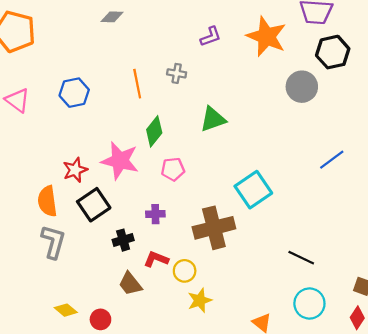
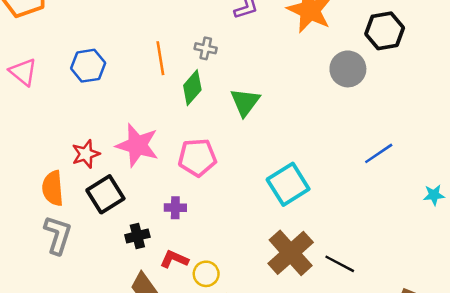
green triangle: (213, 119) -> (245, 102), turned -36
green diamond: (154, 131) -> (192, 88), moved
pink pentagon: (173, 169) -> (197, 157), size x1.4
brown cross: (214, 228) -> (291, 253), moved, turned -30

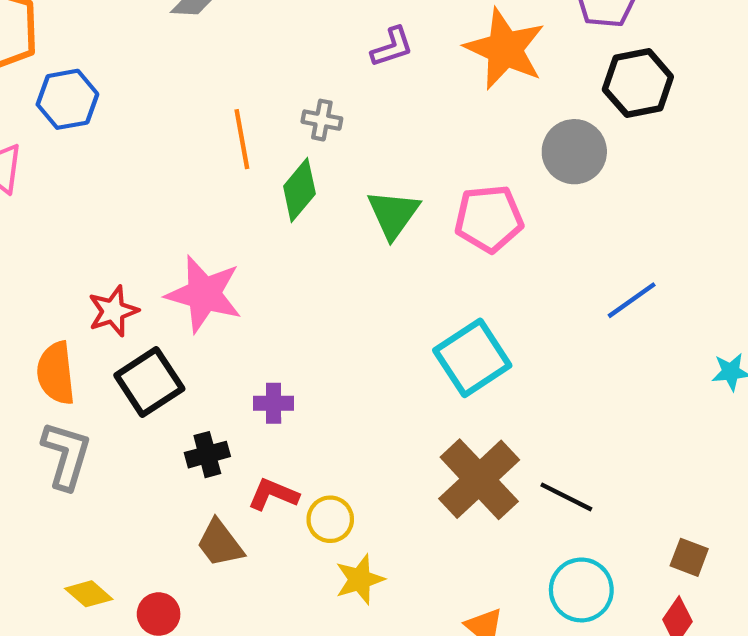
blue hexagon: (88, 66) -> (67, 99), moved
pink pentagon: (197, 157) -> (489, 219), moved

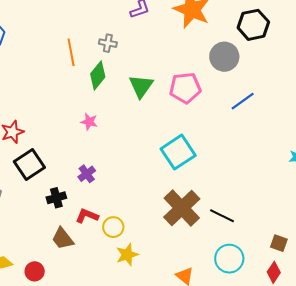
pink star: (204, 294) -> (89, 122), moved, size x0.5
blue line: (632, 300) -> (243, 101), moved
purple cross: (274, 403) -> (87, 174), turned -36

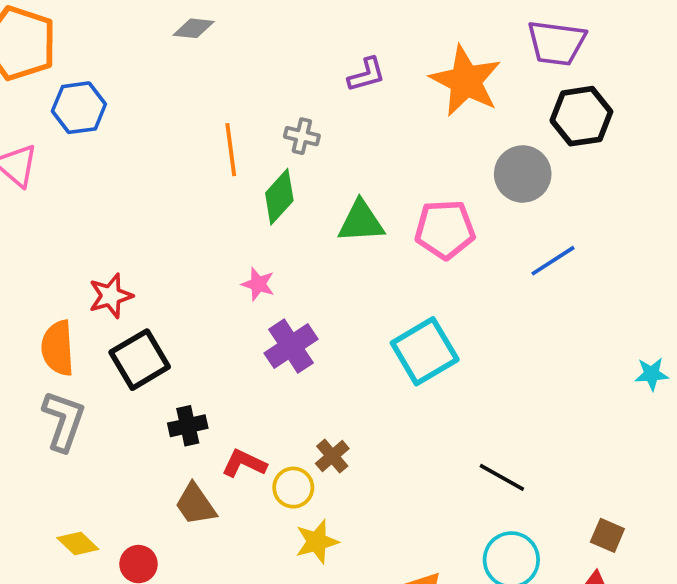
green triangle: (141, 86) -> (361, 222), turned 48
purple cross: (87, 174) -> (291, 346), moved, size x1.5
brown cross: (182, 208) -> (332, 456), moved, size x0.5

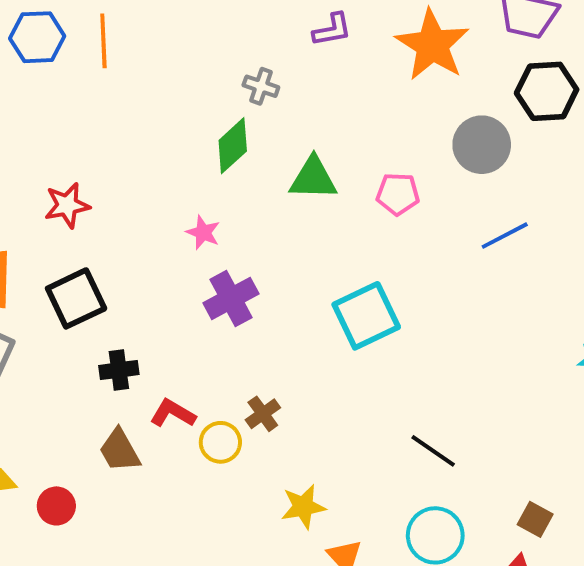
orange line: (231, 150) -> (103, 41), moved
pink pentagon: (445, 229) -> (398, 194), size x0.7
red star: (111, 296) -> (67, 205), moved
yellow star: (317, 542) -> (303, 507), moved

